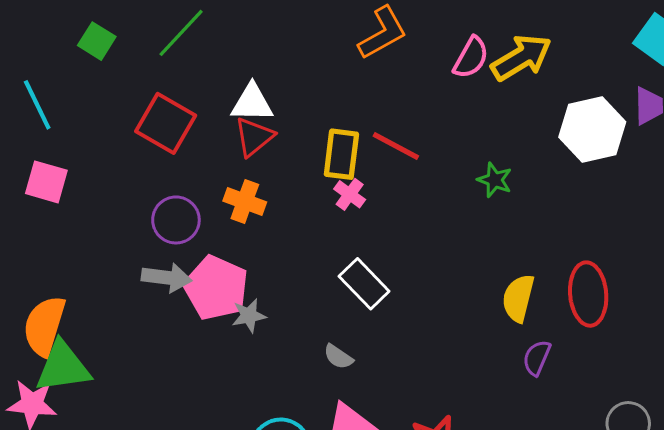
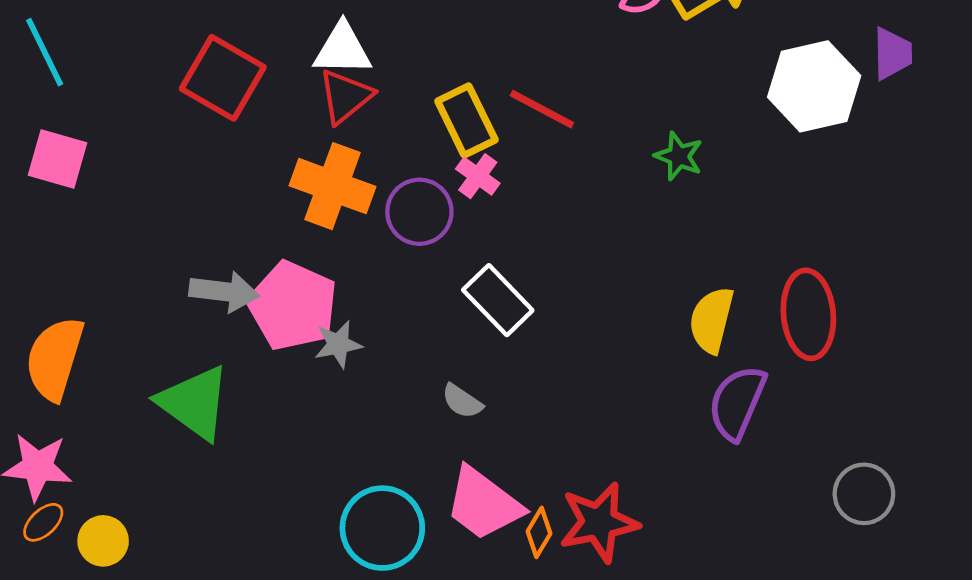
yellow rectangle: (341, 154) -> (466, 121), turned -33
orange cross: (245, 201) -> (332, 186), size x1.4
purple circle: (176, 220) -> (419, 212), moved
purple semicircle: (537, 358) -> (737, 403), size x1.5
green triangle: (63, 367) -> (194, 403), moved, turned 44

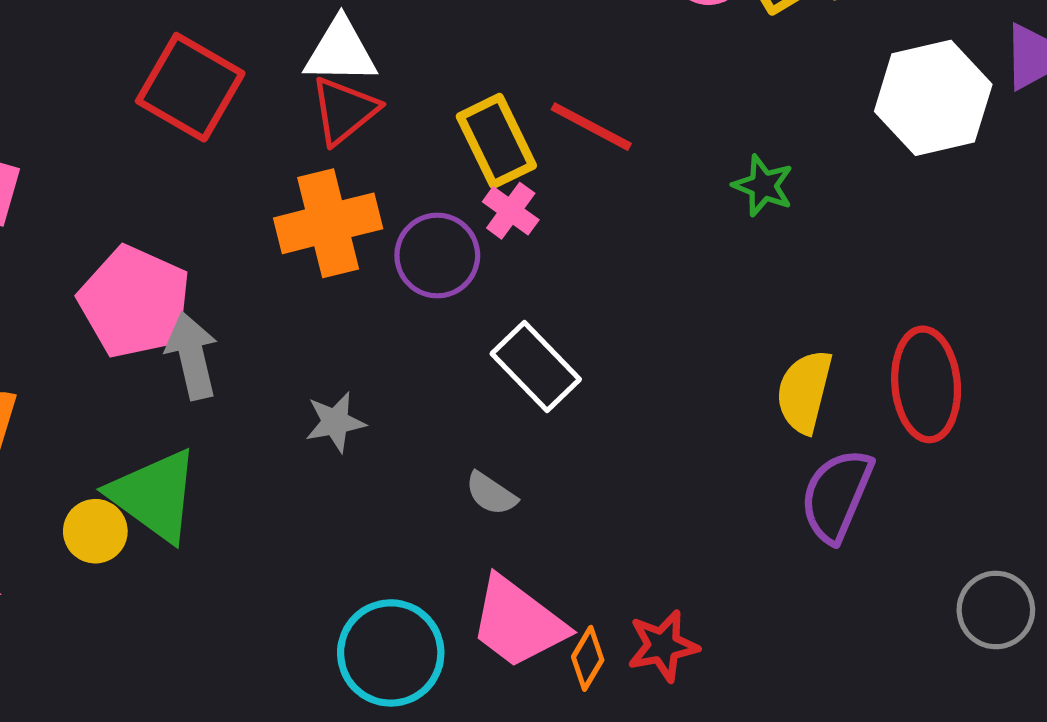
orange cross: (332, 186) -> (328, 223), turned -34
gray arrow: (224, 292) -> (192, 356), turned -110
pink pentagon: (293, 306) -> (135, 302), moved
red star: (599, 522) -> (663, 646), size x0.7
yellow circle: (103, 541) -> (95, 531), moved

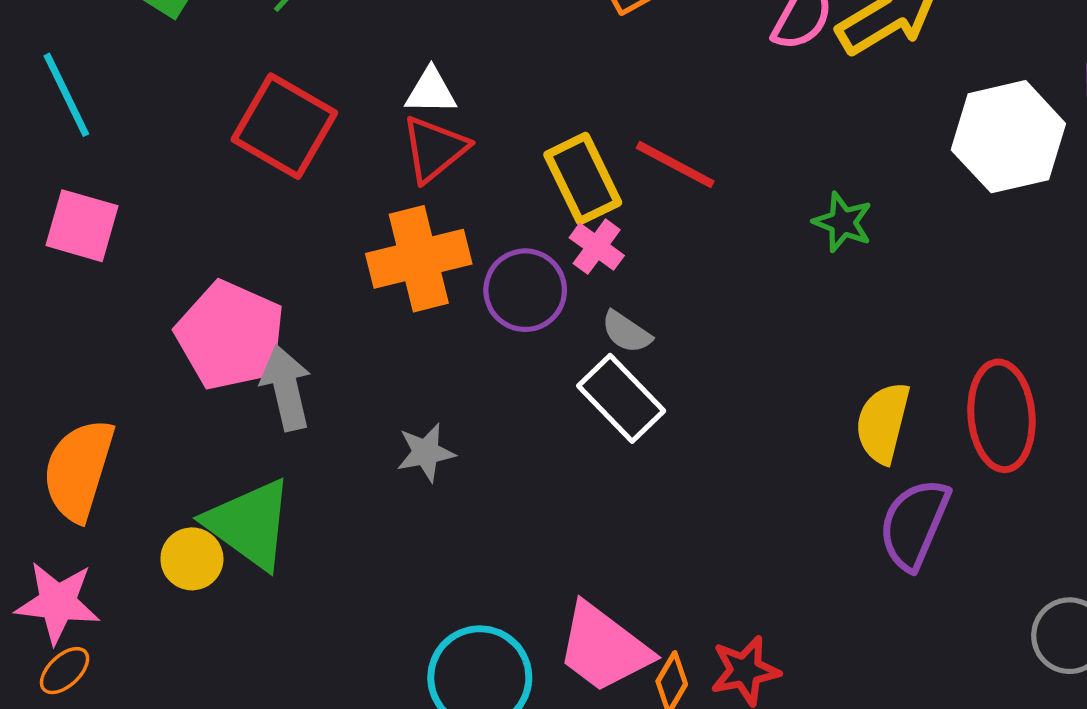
white triangle: (341, 51) -> (431, 91), size x0.7
gray semicircle: (491, 494) -> (626, 332), moved

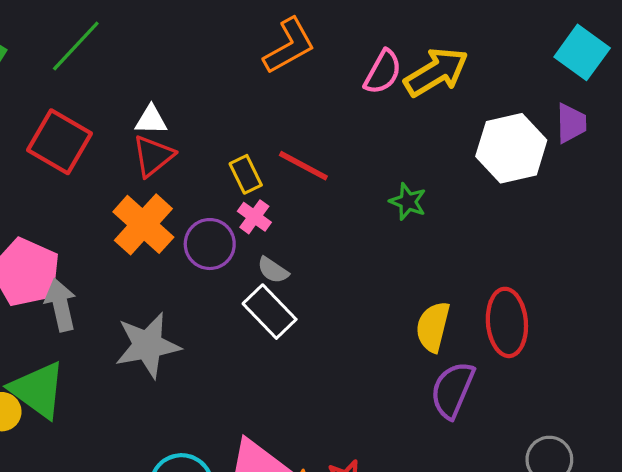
yellow rectangle: (583, 179) -> (246, 174), size x0.7
orange cross: (419, 259) -> (143, 224), turned -34
gray star: (426, 452) -> (148, 345), size x1.8

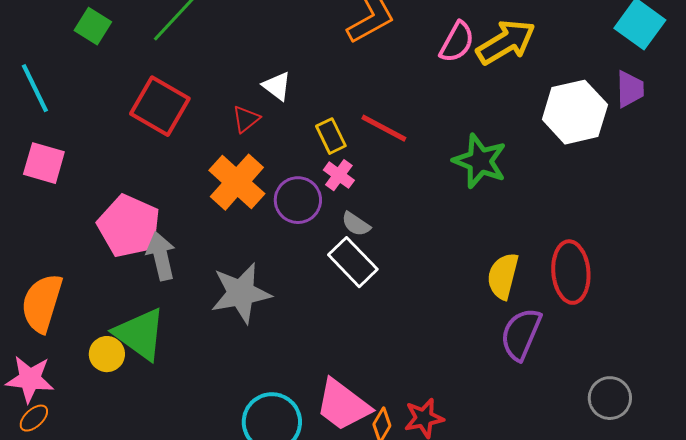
white triangle: (151, 120) -> (277, 86), moved, turned 36
red triangle: (153, 156) -> (246, 119), size x0.7
green star: (408, 202) -> (480, 161), size x1.6

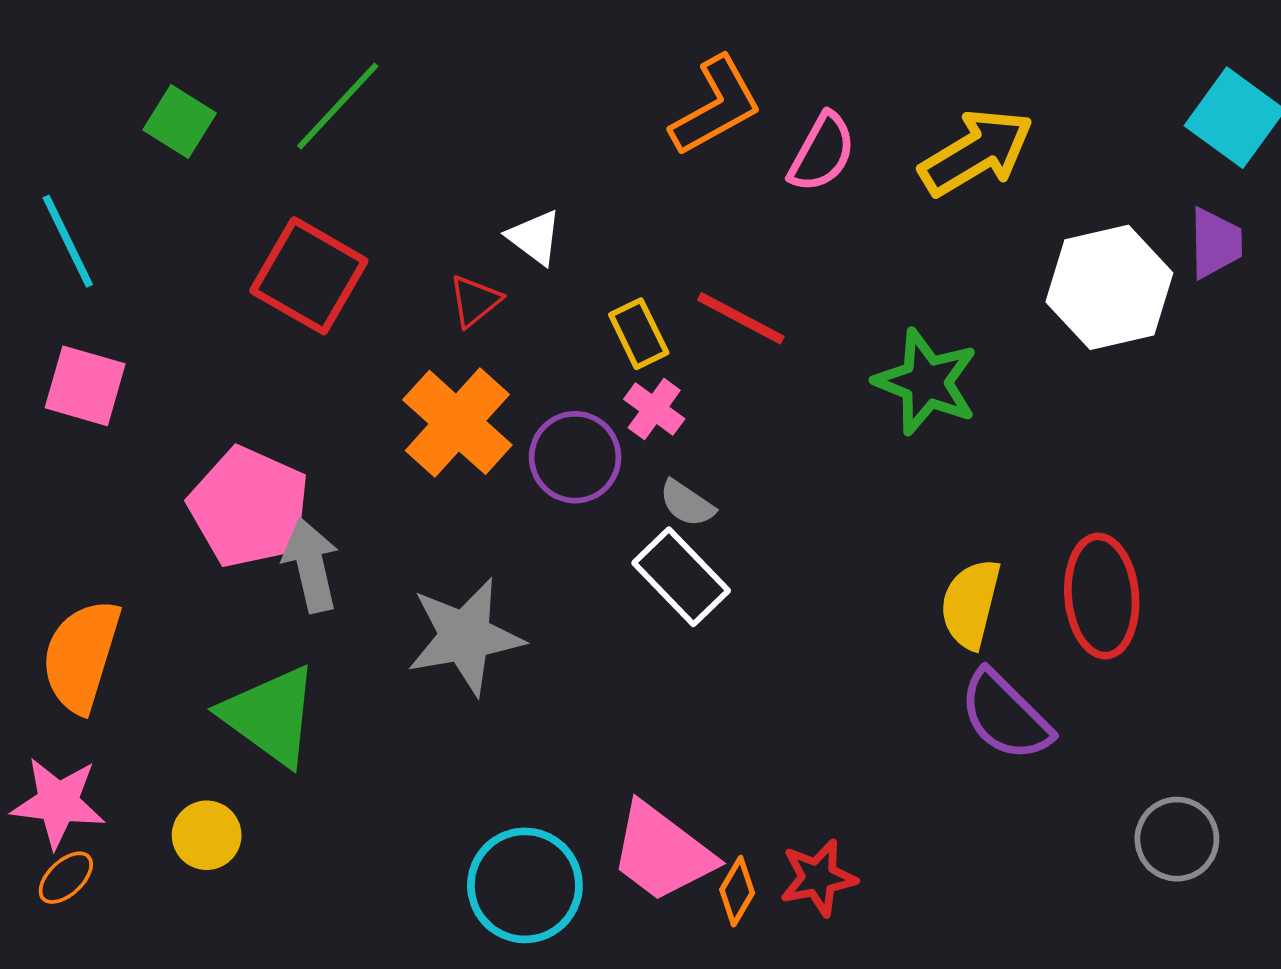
pink semicircle: (457, 42) -> (822, 152), moved
purple semicircle: (521, 334) -> (1005, 716), turned -68
yellow circle: (107, 354) -> (207, 835), moved

